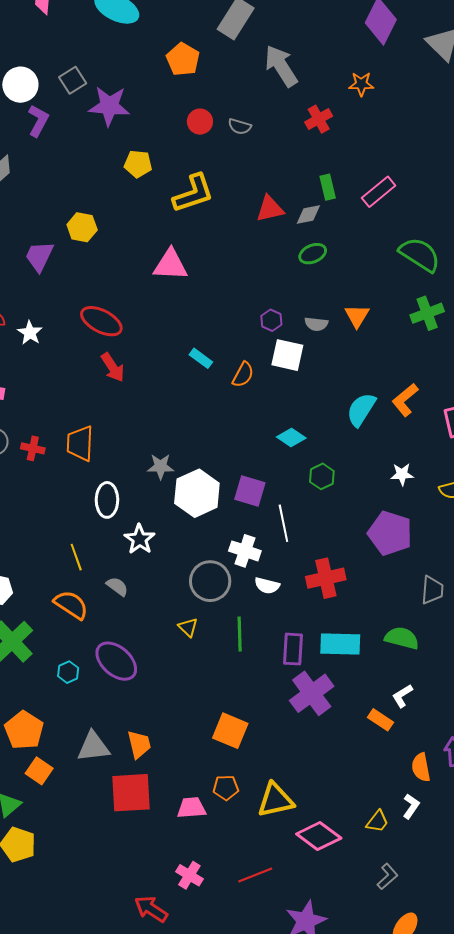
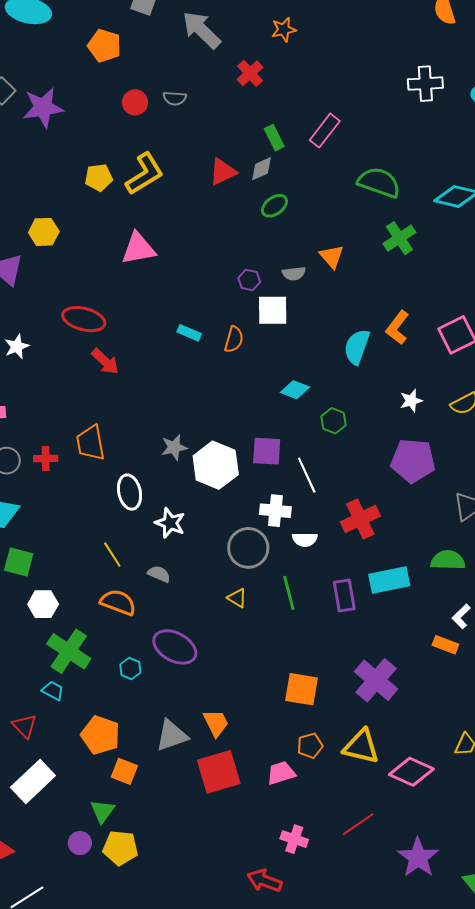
yellow pentagon: (138, 164) -> (99, 177), moved
white star: (30, 333) -> (17, 346), turned 30
purple cross: (312, 693) -> (376, 680), moved
yellow triangle: (275, 800) -> (361, 747), turned 39

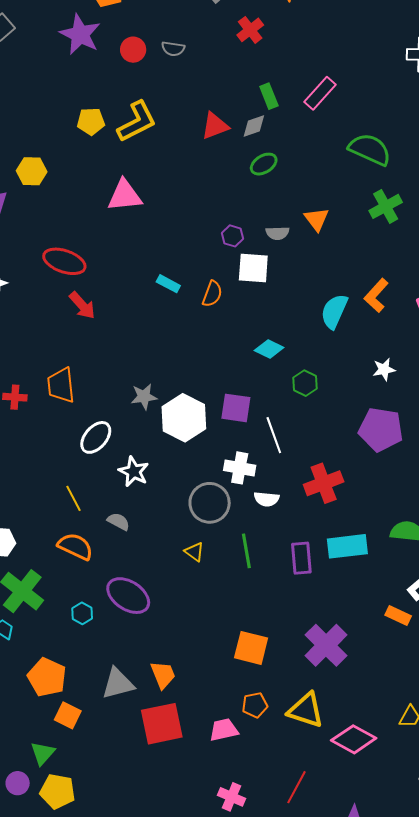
purple star: (43, 108) -> (80, 34), moved, turned 30
white ellipse: (130, 492) -> (96, 437), turned 48
red line: (358, 824) -> (297, 787), turned -32

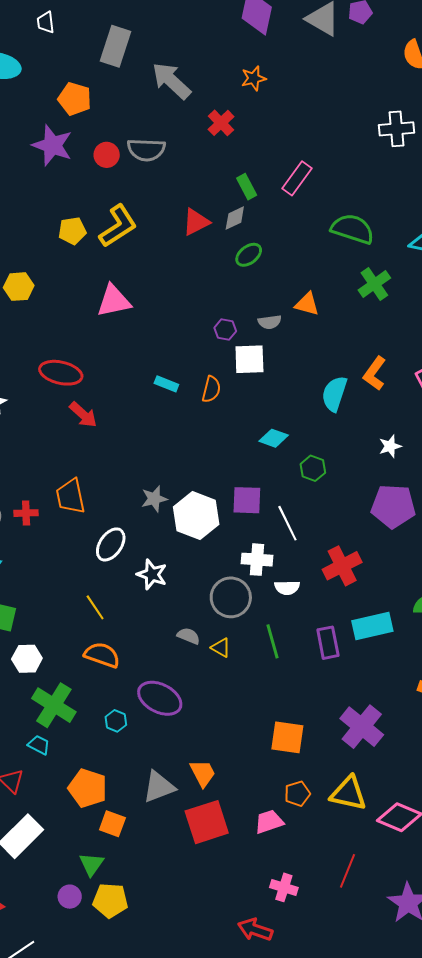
gray semicircle: (173, 49) -> (146, 150), size x1.6
orange triangle: (317, 219) -> (307, 304), turned -32
gray semicircle: (118, 522) -> (189, 636), moved

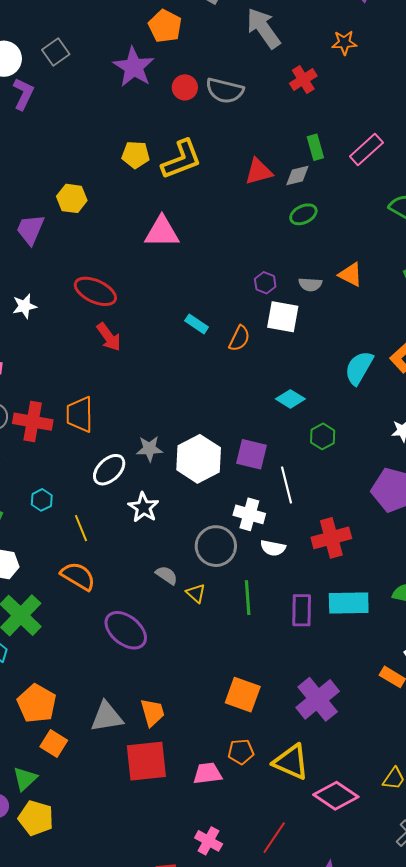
gray star: (154, 499) -> (150, 449), moved
red cross: (26, 513) -> (33, 422), size x1.6
cyan hexagon: (116, 721) -> (42, 500), moved

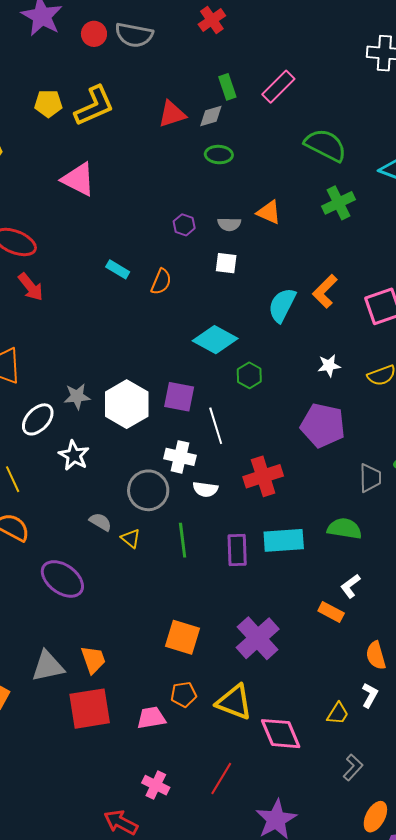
green ellipse: (303, 214) -> (219, 155), turned 32
pink triangle: (162, 232) -> (78, 179), turned 30
white square: (283, 317) -> (226, 263), moved, size x0.7
cyan diamond: (290, 399) -> (215, 340), size x1.5
pink diamond: (336, 796) -> (281, 734), turned 36

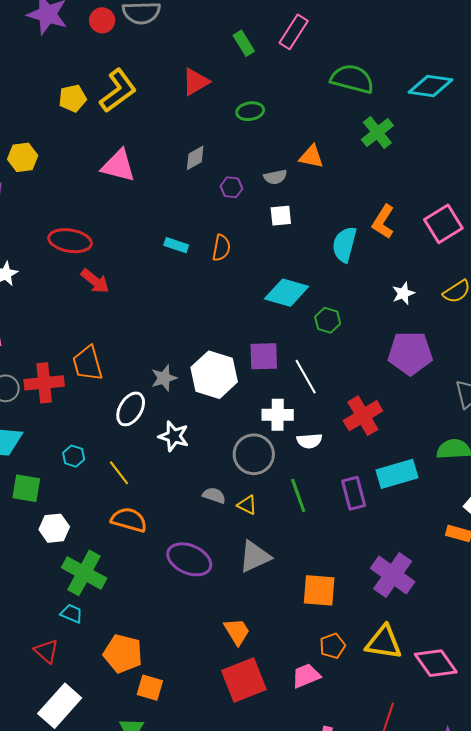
gray diamond: (211, 116) -> (195, 158), moved
gray triangle: (48, 666) -> (255, 557), moved

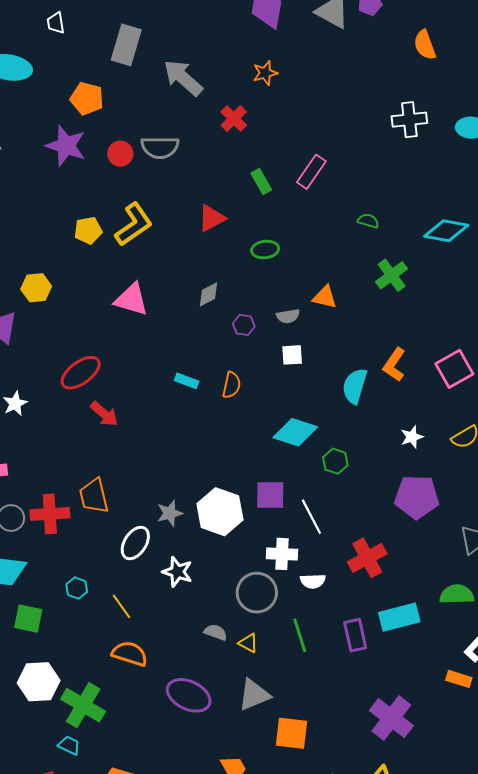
green semicircle: (352, 79) -> (368, 221), size x0.5
red ellipse: (70, 241) -> (81, 373), turned -48
white hexagon: (54, 528) -> (39, 682), moved, size x1.4
orange square: (319, 590) -> (291, 733), moved

